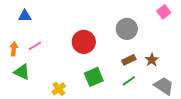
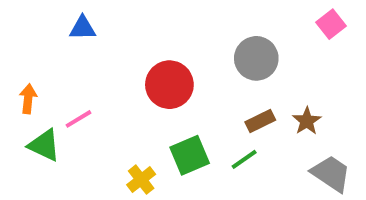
blue triangle: (25, 16) -> (83, 28), moved
pink line: (35, 46) -> (79, 119), moved
green line: (129, 81) -> (244, 159), moved
yellow cross: (59, 89) -> (141, 180), moved

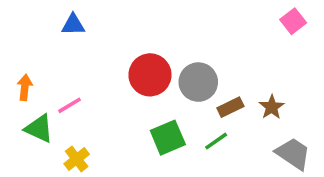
gray circle: (256, 58) -> (198, 82), moved
yellow cross: (141, 180) -> (77, 159), moved

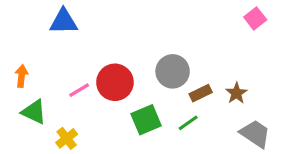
blue triangle: (73, 25) -> (64, 22), size x1.4
red circle: (150, 75) -> (115, 82), moved
pink line: (69, 105) -> (79, 90), moved

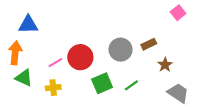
blue triangle: (64, 22) -> (28, 25), moved
orange arrow: (21, 76) -> (15, 53), size x1.5
brown rectangle: (201, 93) -> (149, 44), moved
yellow cross: (67, 138) -> (53, 88), moved, turned 32

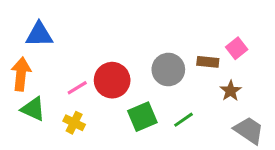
pink square: (178, 13) -> (237, 48), moved
brown rectangle: (149, 44) -> (208, 62), turned 32
yellow cross: (53, 88) -> (74, 123), turned 32

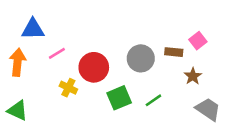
pink line: (77, 88) -> (57, 53), moved
green triangle: (33, 109) -> (18, 110), moved
yellow cross: (74, 123) -> (68, 88), moved

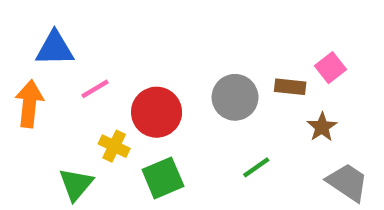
green square: (119, 98) -> (163, 178), moved
green triangle: (18, 110) -> (76, 184), moved, turned 45

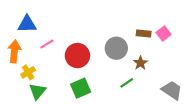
brown rectangle: (290, 87) -> (144, 34), moved
brown star: (322, 127) -> (140, 63), moved
yellow cross: (114, 146) -> (28, 72), moved, turned 32

